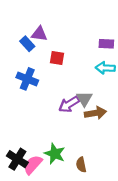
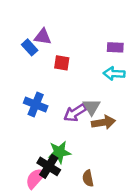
blue cross: (27, 79) -> (36, 105), moved
green star: (55, 154) -> (59, 152), moved, turned -30
black cross: (17, 159) -> (49, 166), moved

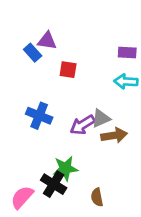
gray triangle: (92, 107) -> (101, 118), turned 36
pink semicircle: (36, 178) -> (22, 197), moved

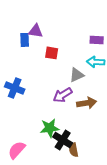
blue rectangle: (33, 53) -> (25, 40), turned 40
blue cross: (39, 116) -> (15, 88), moved
gray triangle: (101, 118) -> (77, 75), moved
black cross: (54, 184) -> (63, 140), moved

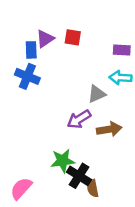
purple triangle: (36, 31) -> (45, 39), turned -42
red square: (52, 53) -> (73, 37), moved
blue cross: (15, 88) -> (27, 76), moved

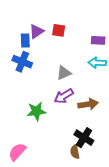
gray triangle: (97, 94) -> (64, 73), moved
green star: (63, 161) -> (36, 111), moved
black cross: (79, 176) -> (84, 138), moved

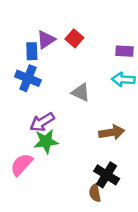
red square: (59, 30) -> (74, 38), turned 32
gray triangle: (64, 73) -> (81, 92), turned 49
purple arrow: (64, 96) -> (42, 122), moved
pink semicircle: (17, 152) -> (21, 165), moved

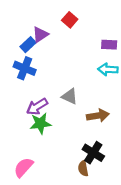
red square: (74, 38) -> (70, 20), moved
blue rectangle: (32, 51) -> (28, 45), turned 49
gray triangle: (81, 92) -> (70, 96), moved
pink semicircle: (21, 165) -> (23, 167), moved

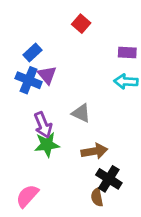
purple triangle: (40, 34) -> (47, 75), moved, turned -36
purple arrow: (37, 107) -> (43, 125), turned -80
brown arrow: (98, 116) -> (94, 151), moved

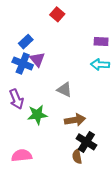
red square: (81, 24) -> (57, 14), moved
purple arrow: (43, 125) -> (16, 99), moved
pink semicircle: (27, 196) -> (22, 155), turned 42

